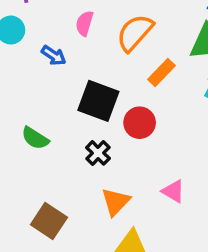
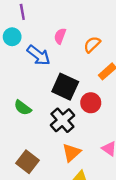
orange semicircle: (135, 33) -> (92, 45), size x0.7
blue arrow: (54, 56) -> (39, 55), size x1.5
black cross: (98, 153) -> (62, 120), size x1.5

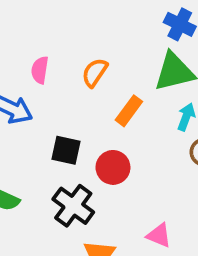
black square: (65, 87) -> (66, 150), size x0.7

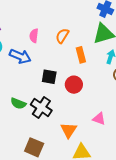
orange rectangle: (129, 111) -> (81, 55), turned -49
black cross: (73, 206) -> (41, 107), moved

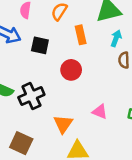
black square: (49, 77) -> (40, 45), moved
black cross: (41, 107) -> (31, 96), turned 30

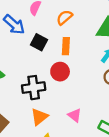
orange rectangle: (81, 35) -> (66, 46), moved
black cross: (31, 96) -> (34, 88), moved

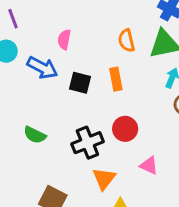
orange semicircle: (64, 17) -> (126, 41), moved, turned -49
red circle: (60, 72) -> (125, 129), moved

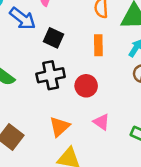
orange rectangle: (116, 79) -> (98, 45), moved
black cross: (87, 143) -> (51, 75), moved

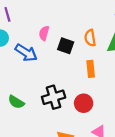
black square: (53, 38) -> (66, 46), moved

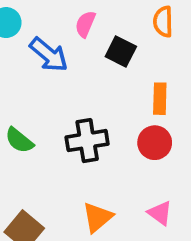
orange semicircle: (90, 38) -> (163, 22), moved
red circle: (84, 103) -> (155, 143), moved

